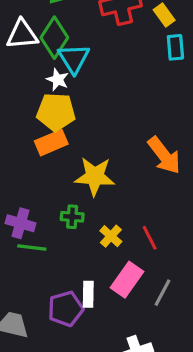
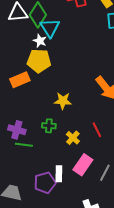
orange rectangle: (51, 143) -> (20, 80), moved
yellow star: (95, 176) -> (63, 101), size x0.7
red line: (150, 238) -> (97, 130), moved

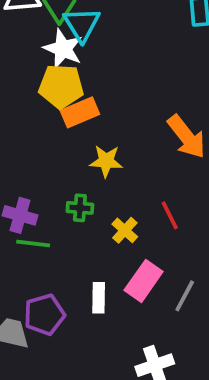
white star: (40, 41) -> (63, 49), size x1.5
orange rectangle: (20, 80) -> (80, 112), moved
purple pentagon: (45, 183) -> (44, 315), moved

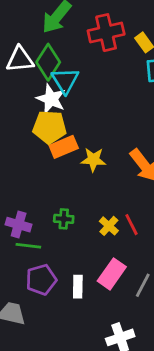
yellow star: (106, 161) -> (93, 160), moved
yellow cross: (125, 230) -> (109, 226), moved
purple pentagon: (44, 315) -> (41, 280), moved

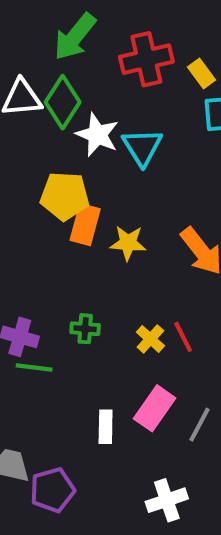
cyan triangle: (65, 81) -> (142, 147), moved
white star: (51, 99) -> (97, 135), moved
orange rectangle: (64, 147) -> (85, 225), turned -52
purple pentagon: (41, 280) -> (52, 490), moved

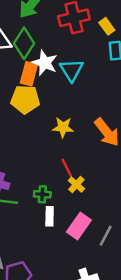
orange rectangle: (85, 225) -> (29, 74), moved
green cross: (85, 329) -> (42, 194), moved
red line: (183, 337) -> (67, 168), moved
white rectangle: (106, 427) -> (50, 216), moved

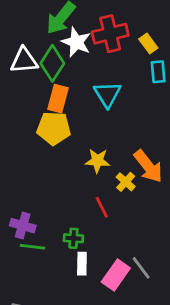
white star: (45, 63) -> (76, 42), moved
yellow cross: (76, 185) -> (126, 182), moved
gray line: (106, 236) -> (141, 268), moved, turned -65

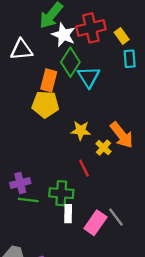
green diamond: (52, 63) -> (70, 62), moved
purple cross: (23, 226) -> (20, 183), turned -30
green cross: (73, 238) -> (61, 193), size x1.5

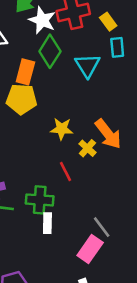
cyan triangle: (89, 77) -> (87, 65), moved
pink rectangle: (95, 223) -> (90, 249), moved

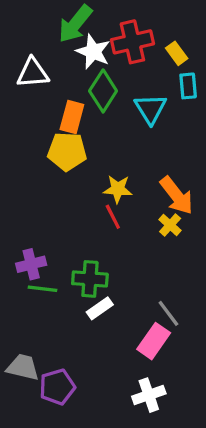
yellow cross: (87, 148) -> (170, 225), moved
red line: (66, 171) -> (113, 217), moved
white rectangle: (47, 223) -> (100, 308), turned 54

